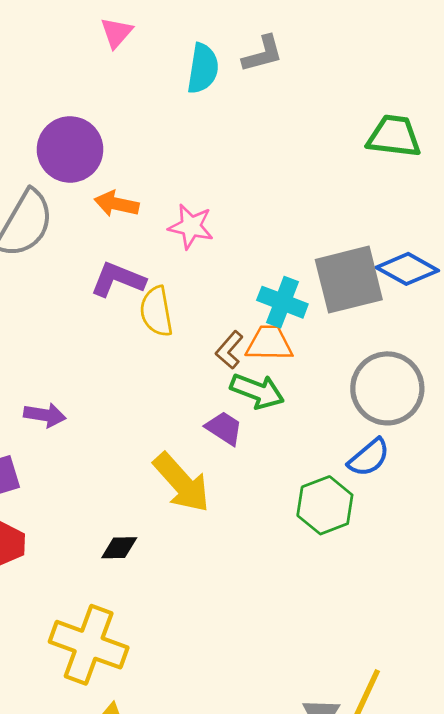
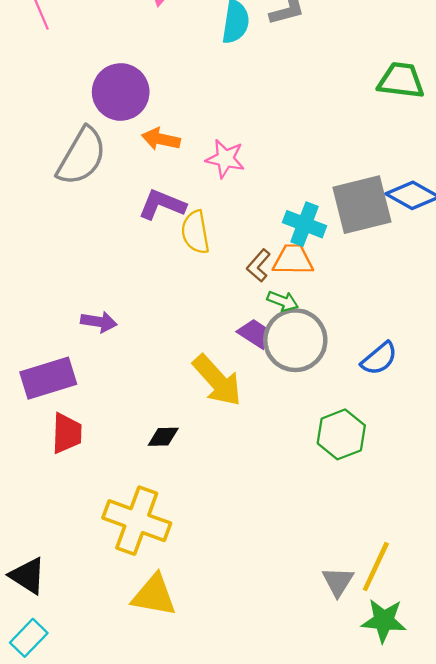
gray circle: (387, 388) -> (295, 340), moved
green arrow: (257, 391) -> (283, 301), size x0.7
green hexagon: (325, 505) -> (341, 434), moved

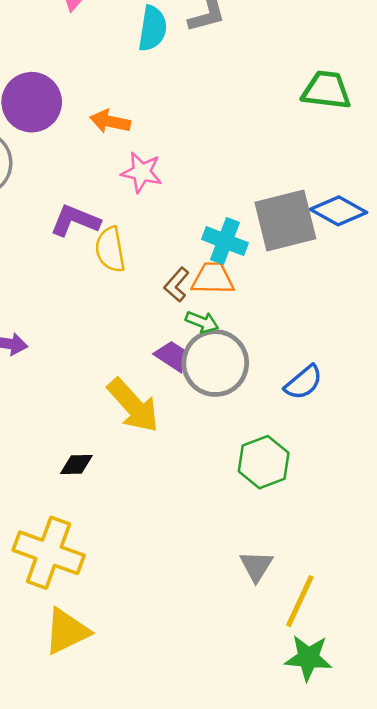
orange arrow: (161, 139) -> (110, 121), moved
gray triangle: (338, 582) -> (256, 566), moved
yellow triangle: (154, 595) -> (67, 631), turned -36

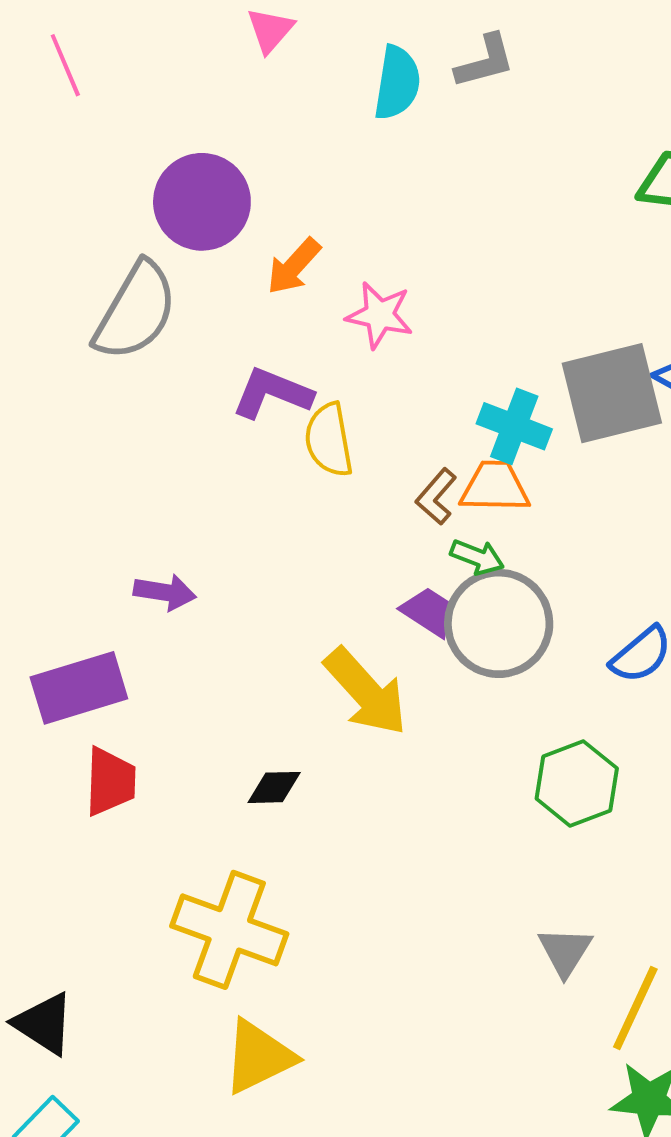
orange arrow: (110, 121) -> (294, 266), moved, turned -60

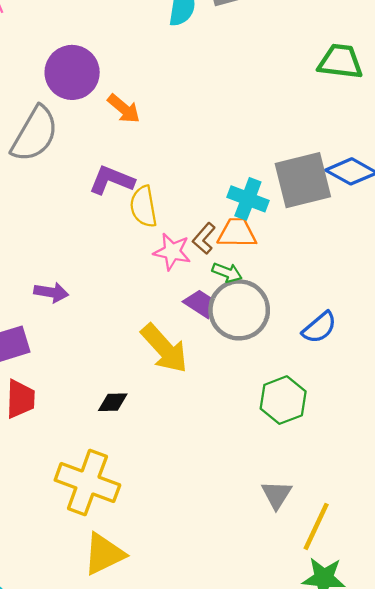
orange arrow: (294, 266) -> (124, 109), turned -92
pink star: (380, 315) -> (172, 252), moved

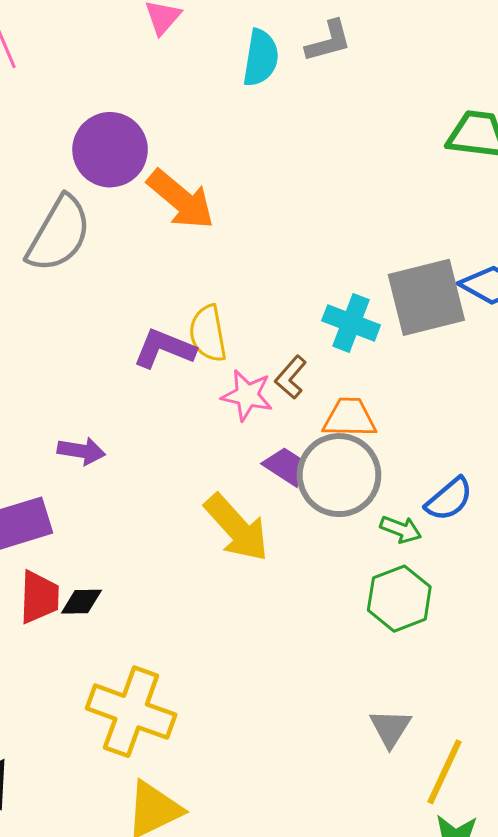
orange arrow: (124, 109) -> (181, 199), size x1.5
purple L-shape: (112, 180) -> (164, 349), moved
orange trapezoid: (237, 233) -> (350, 418), moved
green arrow: (227, 273) -> (401, 529), moved
black diamond: (113, 402) -> (81, 602), moved

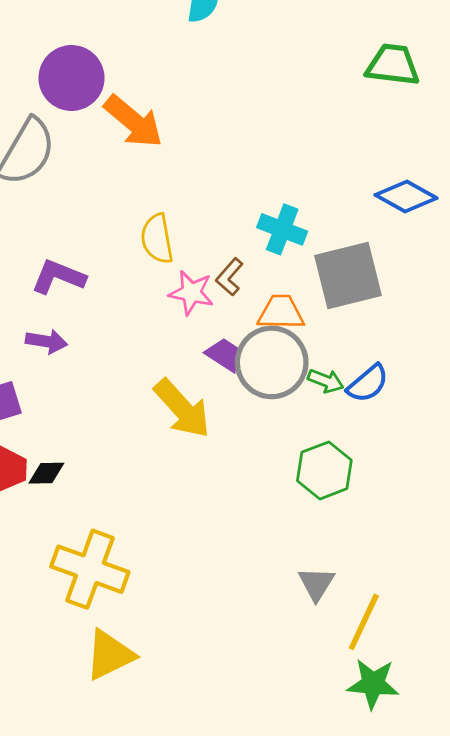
gray square: (426, 297) -> (348, 276), moved
purple L-shape: (164, 349) -> (58, 277), moved
green arrow: (401, 529) -> (326, 381), moved

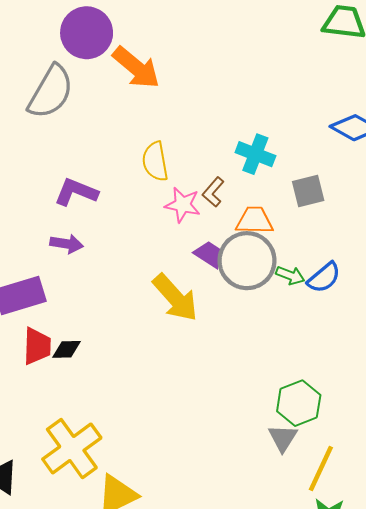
gray square: (348, 276) -> (308, 191), size x0.6
green hexagon: (324, 470) -> (299, 403), moved
yellow cross: (90, 569) -> (72, 449), moved, turned 34

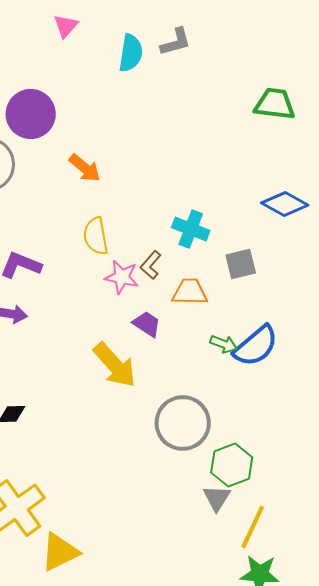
orange arrow: (136, 68) -> (85, 168), moved, size x0.7
gray circle: (247, 261) -> (183, 423), moved
blue semicircle: (324, 278) -> (256, 346), size x1.4

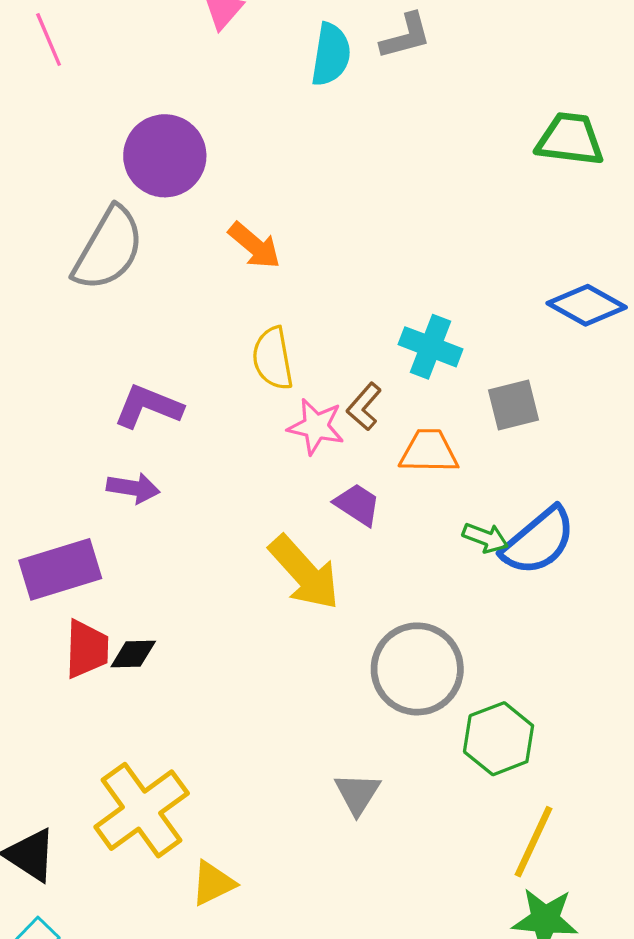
gray triangle: (217, 498) -> (357, 794), moved
yellow triangle: (60, 552) -> (213, 883), size x0.7

